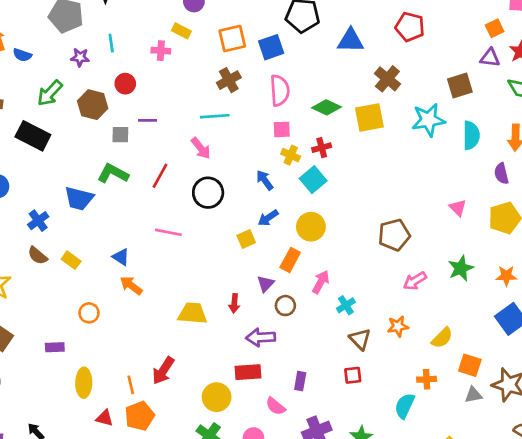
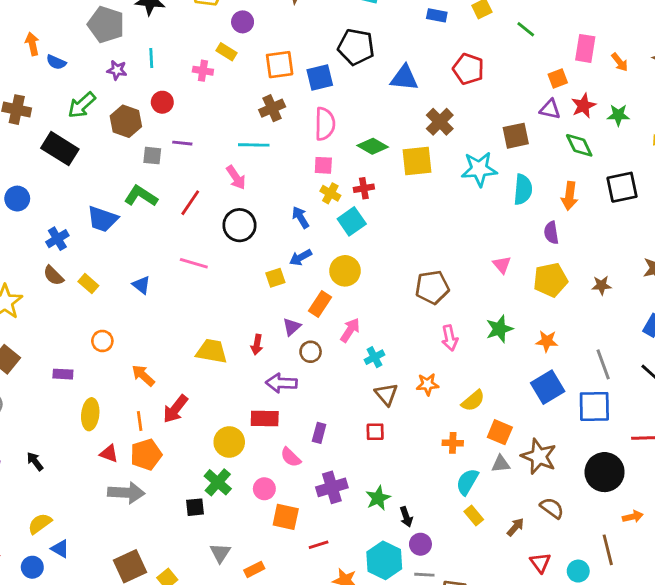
pink arrow: (415, 281) -> (450, 338), turned -75
orange arrow: (131, 285) -> (143, 375), moved
cyan semicircle: (405, 406) -> (467, 482), moved

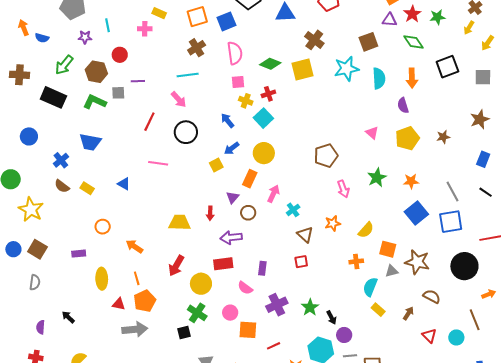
green L-shape: (141, 196) -> (95, 102), moved
red arrow: (175, 409) -> (176, 266), moved

